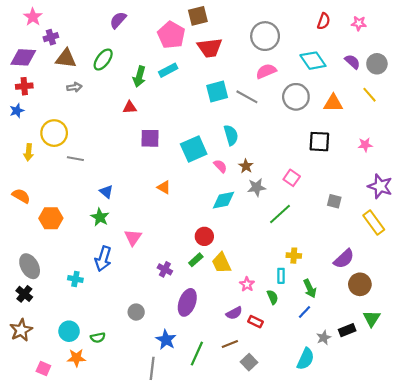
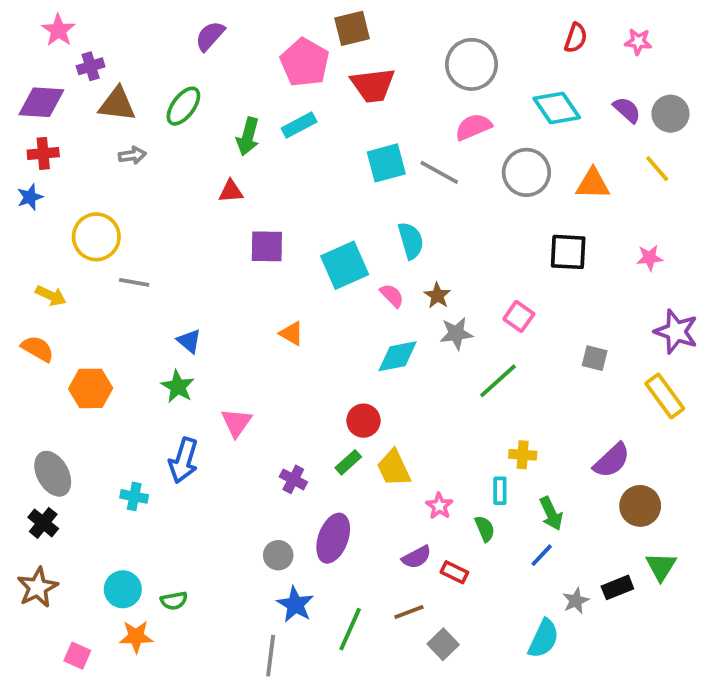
yellow arrow: (29, 152) -> (51, 296), moved, turned -70
gray circle: (136, 312) -> (278, 555), moved

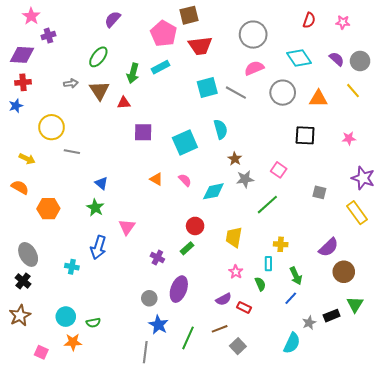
brown triangle: (117, 104) -> (99, 91), moved, turned 50
pink semicircle: (392, 296) -> (185, 180), moved
yellow trapezoid: (394, 468) -> (234, 237), moved, turned 35

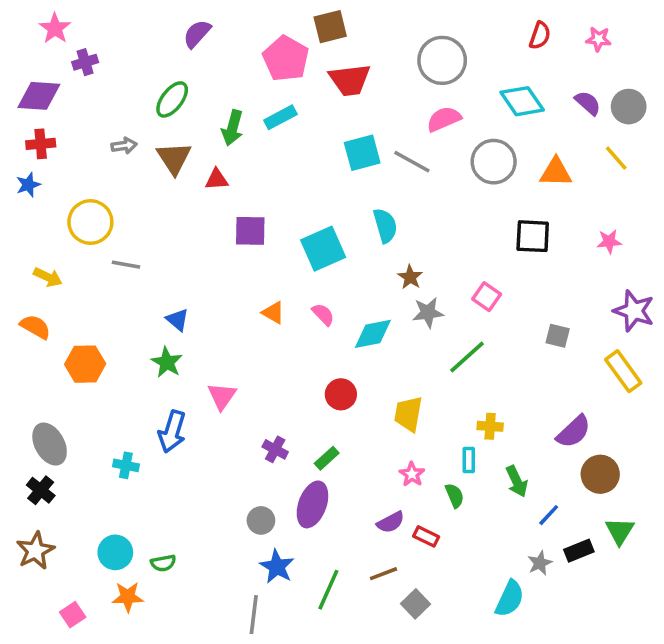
green rectangle: (187, 248) -> (327, 458), moved
blue line: (291, 298) -> (549, 515), moved
pink square: (41, 352) -> (73, 615), turned 32

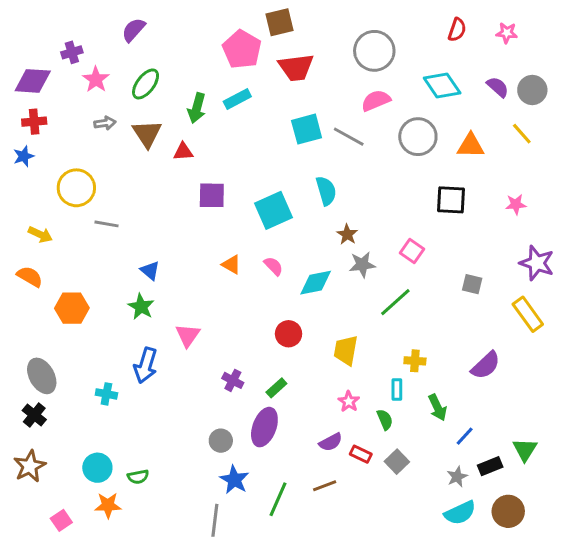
pink star: (55, 28) -> (96, 79), moved
purple semicircle: (197, 34) -> (134, 30), moved
brown circle: (600, 474) -> (508, 511), moved
cyan semicircle: (510, 599) -> (460, 513), moved, turned 40
gray square: (415, 604) -> (397, 462), moved

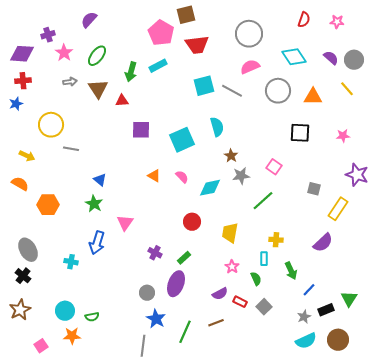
yellow rectangle: (528, 314) -> (338, 209), moved, turned 70

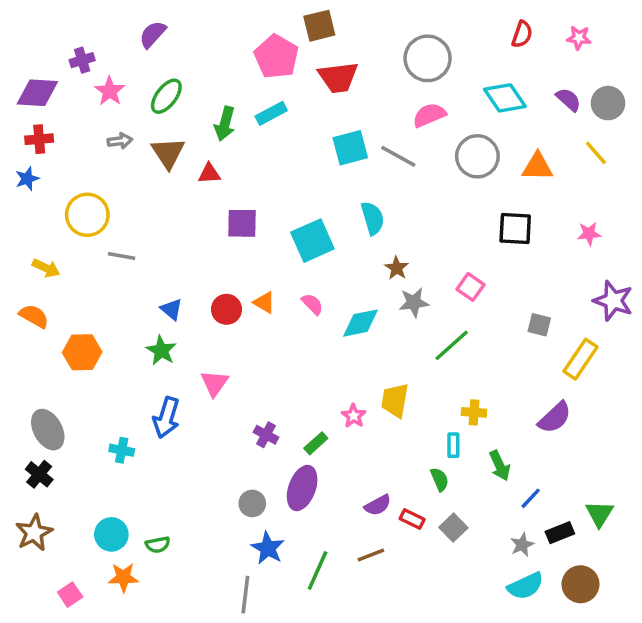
red circle: (192, 222) -> (226, 309), moved
pink star: (232, 267) -> (354, 416), moved

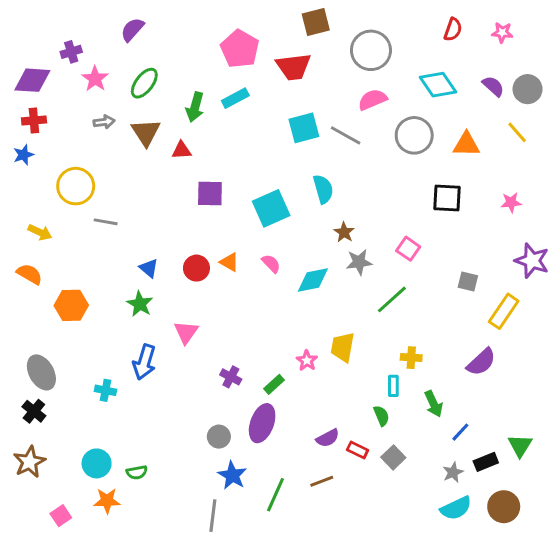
brown square: (319, 26) -> (316, 22), moved

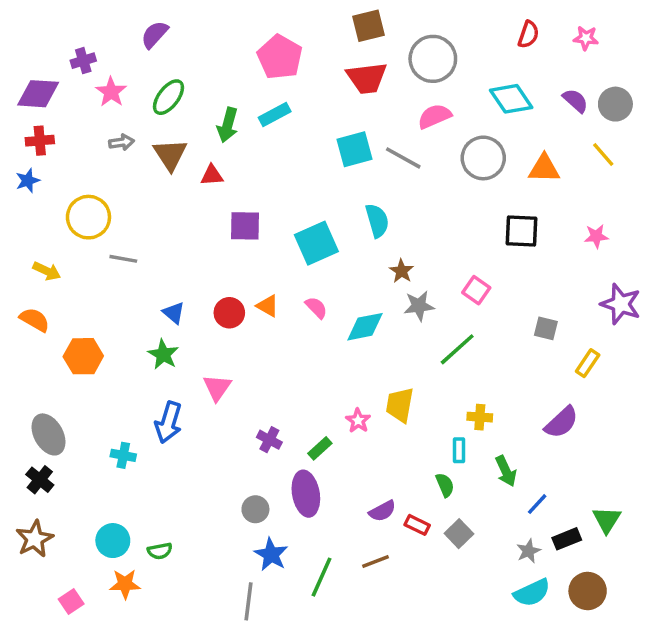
red trapezoid: (293, 67) -> (367, 78), moved
yellow rectangle: (504, 311) -> (588, 363), size x0.7
purple ellipse: (262, 423) -> (306, 494), turned -30

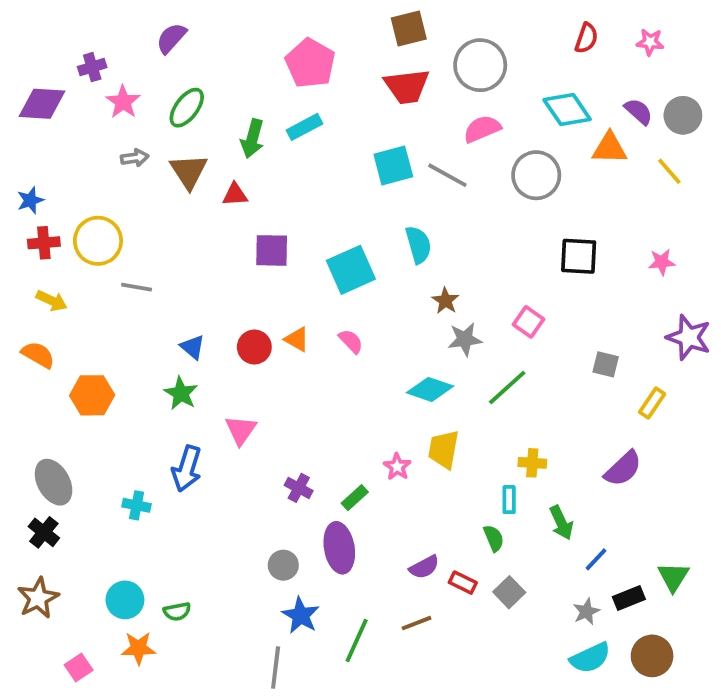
red cross: (40, 141) -> (44, 243), moved
orange triangle: (544, 168) -> (610, 148), moved
cyan diamond: (365, 327) -> (430, 389), moved, turned 30

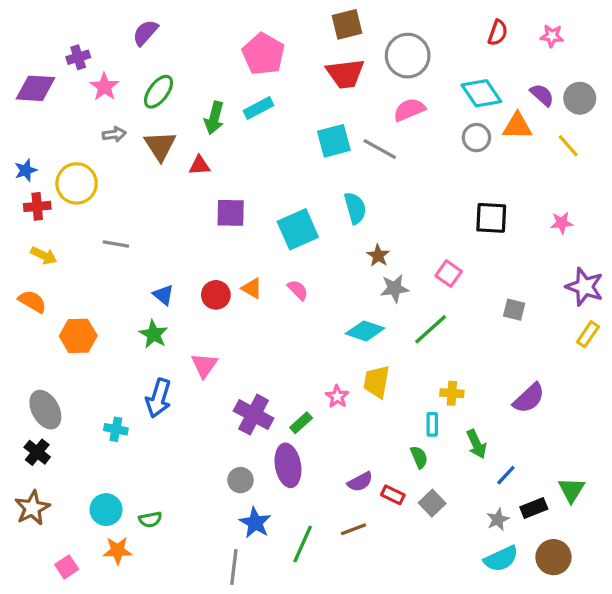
gray circle: (536, 175) -> (476, 138), moved, size x0.7
yellow circle: (98, 241) -> (77, 183), moved
yellow rectangle: (652, 403) -> (588, 334), moved
purple cross: (299, 488) -> (254, 415), size x1.6

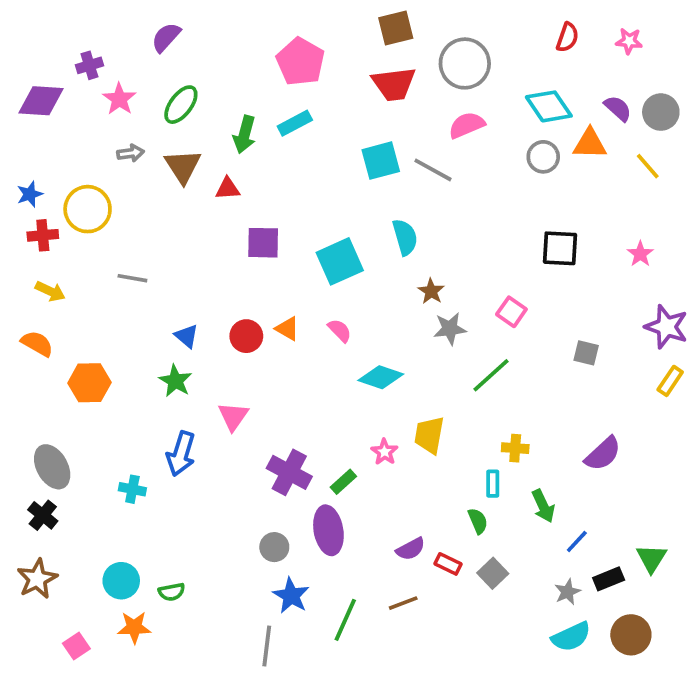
pink star: (562, 223) -> (640, 254), turned -30
cyan diamond: (365, 331) -> (381, 377), moved

